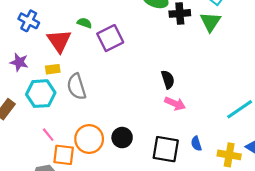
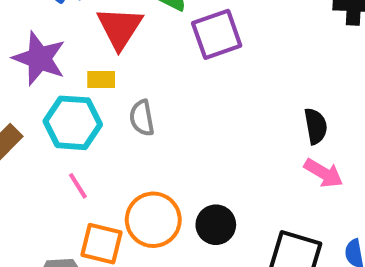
purple star: (19, 62) -> (39, 58), size x1.5
gray semicircle: (77, 87) -> (142, 118), size x0.7
pink line: (48, 135) -> (78, 186), moved

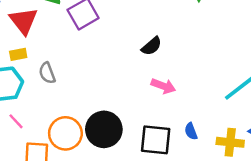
black semicircle: (316, 126) -> (152, 46), moved, turned 70
black circle: (216, 225) -> (104, 129), size x1.5

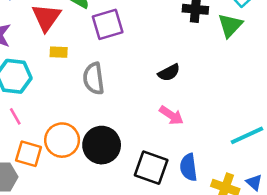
yellow rectangle: (18, 54) -> (59, 52), moved
gray semicircle: (47, 73) -> (94, 79), moved, size x1.4
blue semicircle: (191, 131) -> (189, 167), size x1.5

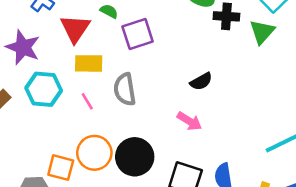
yellow rectangle: (59, 52) -> (89, 63), size x1.5
pink arrow: (171, 115) -> (189, 121), moved
pink line: (15, 116) -> (87, 101), moved

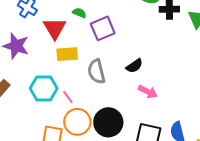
black semicircle: (201, 81) -> (134, 66), moved
cyan hexagon: (44, 89) -> (44, 88), moved
pink line: (87, 101) -> (68, 97), moved

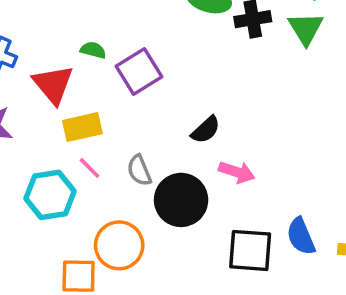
gray semicircle: (96, 72) -> (139, 170), moved, size x0.7
pink line: (68, 97) -> (89, 168), moved
black circle: (108, 122) -> (181, 200), moved

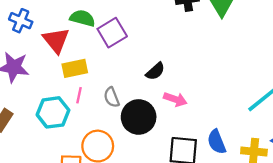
green semicircle: (93, 50) -> (82, 18), size x1.5
pink line: (89, 168) -> (79, 95), turned 56

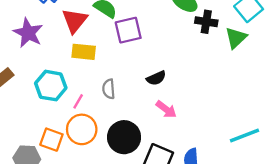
pink line: (79, 95) -> (78, 101), moved
black circle: (139, 117) -> (124, 137), moved

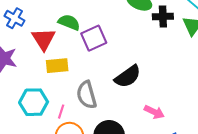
black semicircle: (156, 78) -> (128, 76), size x1.5
gray semicircle: (109, 89) -> (87, 95), size x1.5
pink arrow: (166, 109) -> (154, 112), moved

